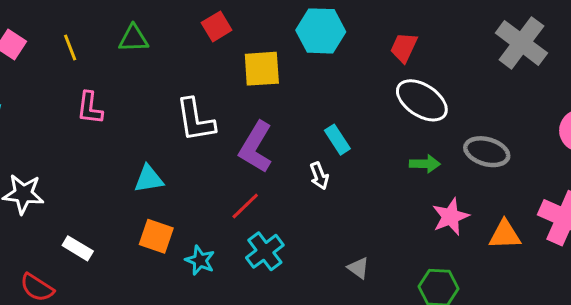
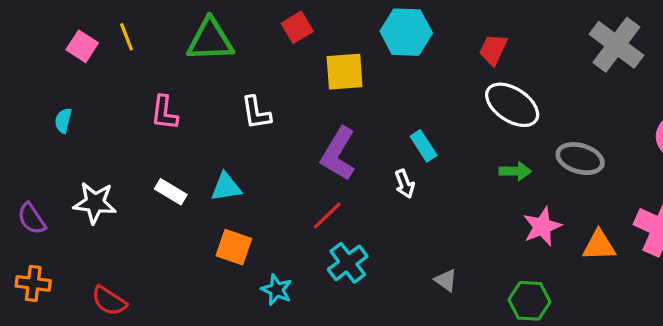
green triangle: (134, 38) -> (210, 40), size x1.5
yellow line: (70, 48) -> (126, 37), moved
white L-shape: (195, 120) -> (256, 113), moved, size x0.7
white rectangle: (78, 248) -> (171, 192), moved
cyan star: (200, 260) -> (277, 290), moved

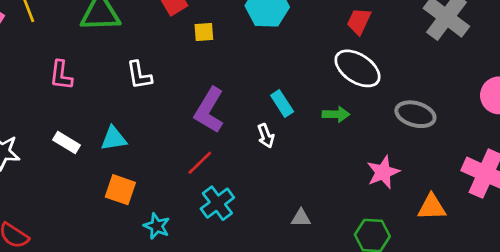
red trapezoid: (493, 49) -> (359, 21), moved
yellow square: (345, 72) -> (204, 32), moved, size x0.6
green arrow: (515, 171) -> (336, 114), moved
orange triangle: (599, 245) -> (432, 207), moved
gray triangle: (446, 280) -> (301, 218), turned -35

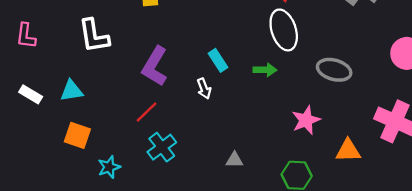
white ellipse: (358, 68) -> (284, 30), turned 39
white L-shape: (139, 75) -> (94, 36), size x1.4
cyan star: (157, 226) -> (109, 167), turned 30

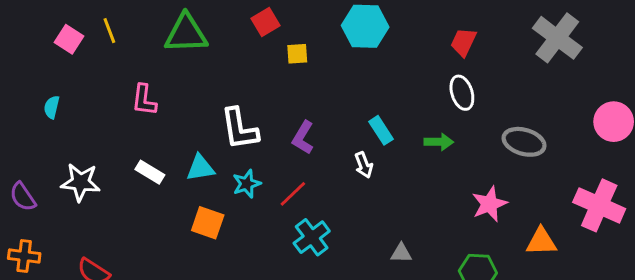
white ellipse: (284, 30) -> (462, 93), size x0.7
white L-shape: (94, 36) -> (239, 129), moved
purple L-shape: (155, 66) -> (303, 138), size x0.7
cyan star: (109, 167) -> (247, 184), moved

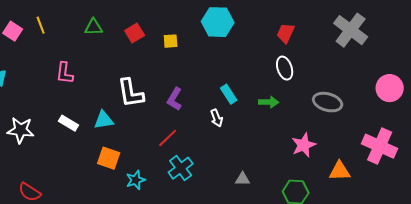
red square: (265, 22) -> (135, 33), moved
green triangle: (186, 33) -> (94, 27), size x0.6
cyan star: (247, 184) -> (136, 180), moved

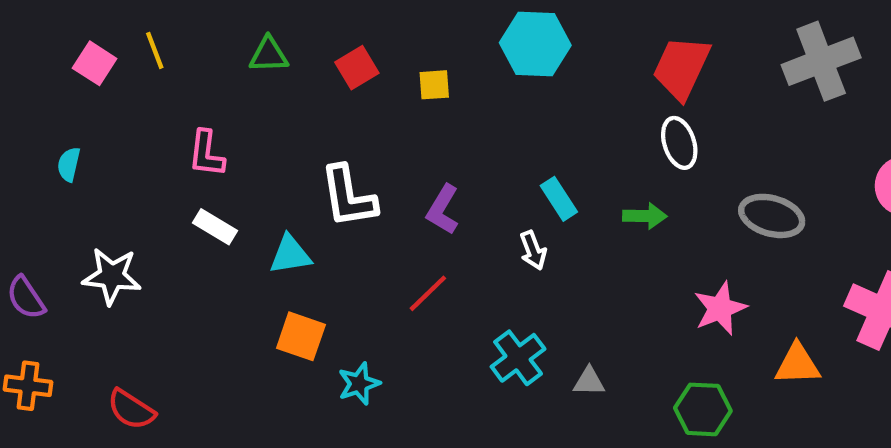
gray cross: (351, 30) -> (821, 61), turned 32
red trapezoid: (286, 33) -> (681, 68), size x1.5
white rectangle: (69, 123) -> (215, 227), moved
cyan cross: (181, 168) -> (518, 358), moved

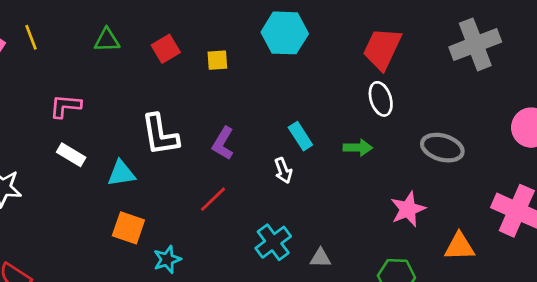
pink L-shape: (206, 154) -> (65, 106), turned 88

